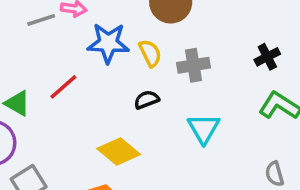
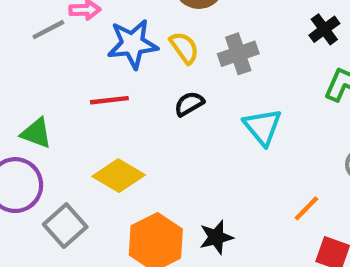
red line: (63, 87) -> (109, 100), moved, turned 44
yellow diamond: (119, 151) -> (119, 176), moved

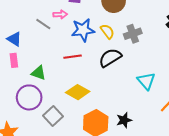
gray line: (48, 30) -> (43, 24), turned 63
black semicircle: (189, 104) -> (110, 58), size x1.6
cyan triangle: (263, 127) -> (146, 81), moved

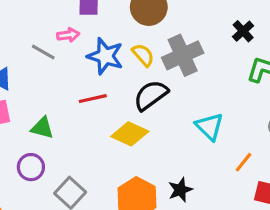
blue star: (83, 30) -> (105, 56), turned 30
gray cross: (133, 34) -> (183, 55), size x1.4
yellow diamond: (78, 92) -> (130, 134), moved
purple circle: (29, 97) -> (31, 167), size x0.7

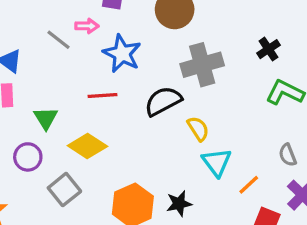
yellow semicircle: (143, 55) -> (198, 129), moved
cyan triangle: (210, 127) -> (217, 162), moved
green triangle: (42, 128) -> (46, 118), turned 35
yellow diamond: (130, 134) -> (87, 146), moved

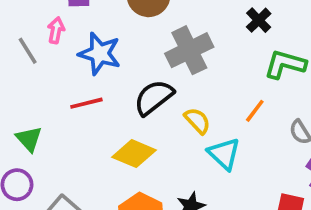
pink arrow: (87, 26) -> (56, 30), turned -70
gray line: (58, 40) -> (28, 51), turned 30
yellow diamond: (87, 146) -> (134, 154), moved
orange line: (249, 185) -> (255, 111), moved

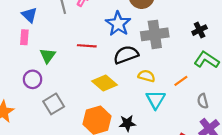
blue star: (100, 54) -> (118, 24), moved
yellow semicircle: (197, 121) -> (147, 76), turned -49

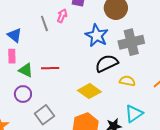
red line: (87, 46) -> (50, 68), moved
green triangle: (48, 56) -> (26, 70), moved, turned -35
cyan triangle: (156, 100) -> (134, 114), moved, turned 30

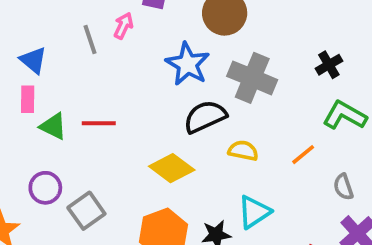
gray cross: (131, 42) -> (252, 78), turned 35
purple circle: (23, 94) -> (45, 188), moved

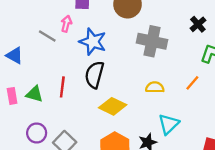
gray line: (90, 39) -> (47, 36), turned -30
blue star: (188, 64) -> (93, 42), moved
pink rectangle: (28, 99) -> (12, 96), moved
black semicircle: (205, 117) -> (94, 75), moved, turned -40
red line: (99, 123) -> (62, 87), turned -72

